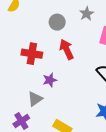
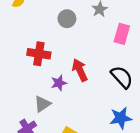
red arrow: (67, 49) -> (80, 70), moved

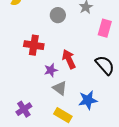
gray triangle: (42, 104) -> (60, 88), moved, turned -49
blue star: (121, 118) -> (88, 100), moved

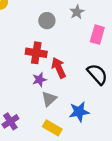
red cross: (34, 45) -> (36, 53), moved
gray triangle: (60, 88) -> (49, 99), turned 42

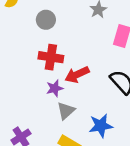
gray circle: (47, 21) -> (46, 20), moved
red arrow: (59, 68) -> (77, 75), turned -90

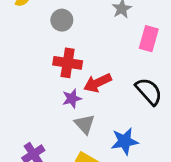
gray triangle: (66, 111) -> (85, 124), turned -30

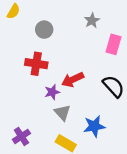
red cross: (68, 63) -> (36, 64), moved

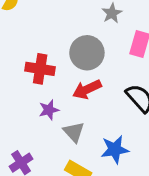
gray circle: (44, 30) -> (87, 53), moved, size x1.5
purple star: (52, 92) -> (49, 110), moved

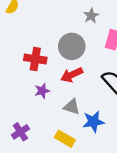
gray triangle: (74, 132) -> (72, 107), moved, turned -30

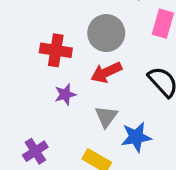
gray triangle: (72, 107) -> (106, 117), turned 48

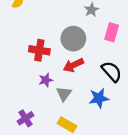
gray triangle: (106, 117) -> (64, 94), moved
blue star: (136, 137) -> (99, 98), moved

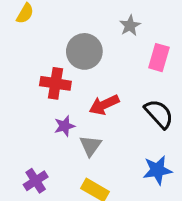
gray circle: (73, 39) -> (84, 51), moved
blue star: (99, 98) -> (157, 170), moved

